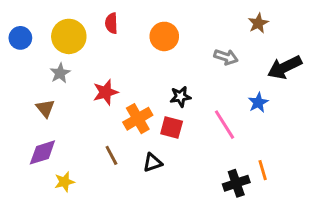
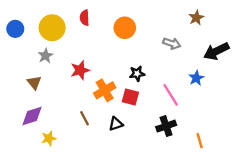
orange line: (263, 170) -> (200, 141), moved
black cross: (236, 183) -> (166, 126), moved

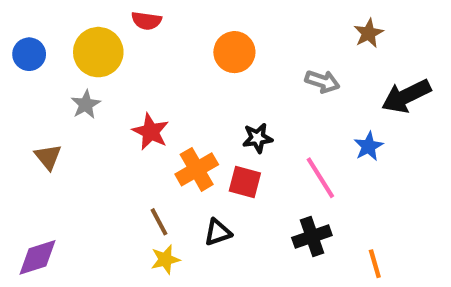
red semicircle: (85, 18) -> (146, 21), moved, turned -80
red star: (80, 70) -> (151, 132), turned -30
brown triangle: (34, 83) -> (48, 157), moved
purple diamond: (32, 116) -> (38, 257), moved
yellow star: (49, 138) -> (165, 259), moved

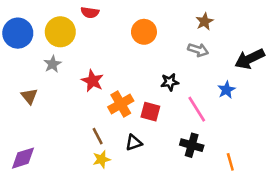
brown star: (368, 33) -> (205, 22), moved
blue circle: (29, 54) -> (18, 33), size x1.5
black star: (257, 138) -> (170, 82), moved
black cross: (312, 236) -> (192, 145), turned 35

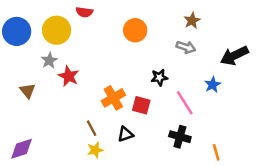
red star: (92, 81) -> (69, 76), moved

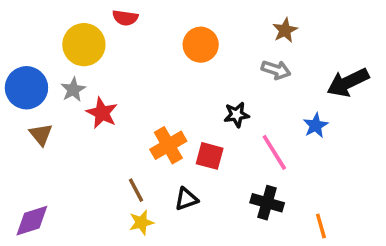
blue circle: (17, 31) -> (26, 88), moved

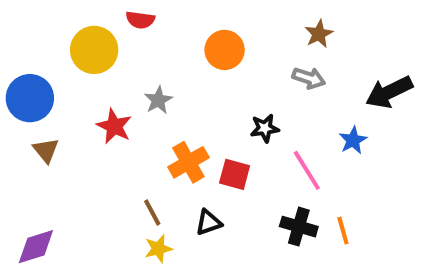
gray star: (73, 90) -> (158, 100), moved
orange line: (321, 226) -> (343, 231), moved

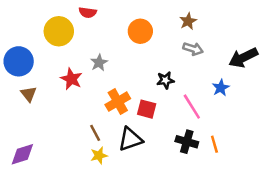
brown star: (319, 34) -> (188, 21), moved
black triangle: (208, 223) -> (130, 139), size x1.5

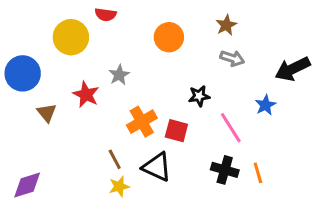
brown triangle: (29, 94) -> (47, 113), moved
black triangle: (130, 139) -> (157, 167), turned 44

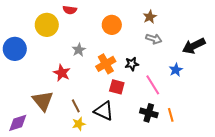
red star: (86, 95) -> (62, 73), moved
brown triangle: (47, 113) -> (43, 101), moved, size x1.6
orange cross: (142, 122) -> (106, 64), moved

